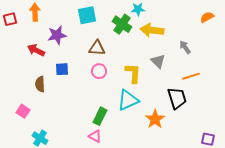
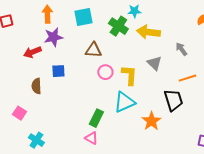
orange arrow: (35, 12) -> (47, 14), moved
red arrow: (36, 50) -> (32, 52), turned -48
pink circle: (99, 71) -> (105, 72), moved

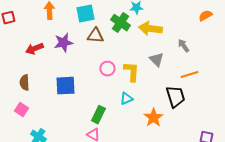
purple star: (53, 37) -> (63, 43), moved
brown triangle: (93, 50) -> (95, 36), moved
blue square: (58, 71) -> (65, 86), moved, size x1.5
brown semicircle: (36, 86) -> (24, 83), moved
cyan triangle: (124, 102) -> (126, 99), size x0.6

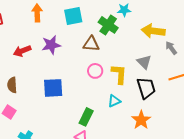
yellow arrow: (150, 29) -> (153, 31), moved
brown triangle: (95, 36) -> (91, 44), moved
black trapezoid: (175, 97) -> (146, 88), moved

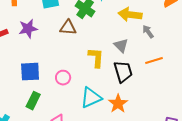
pink circle: (95, 71) -> (63, 78), moved
cyan triangle: (114, 101) -> (91, 98), moved, size x1.6
green rectangle: (86, 117) -> (33, 101), moved

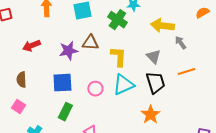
brown triangle: (68, 28) -> (90, 43), moved
purple star: (28, 29) -> (68, 51), moved
yellow L-shape: (96, 58) -> (118, 57), moved
cyan triangle: (91, 98) -> (123, 85), moved

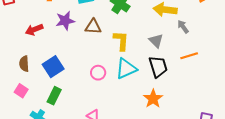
purple star: (68, 51) -> (65, 21), moved
blue square: (62, 83) -> (53, 67), moved, turned -30
green rectangle: (65, 112) -> (54, 96), moved

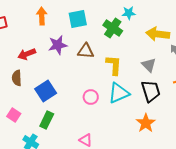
brown semicircle: (24, 64) -> (17, 78), moved

